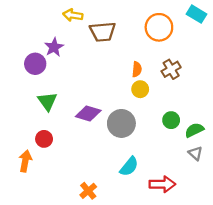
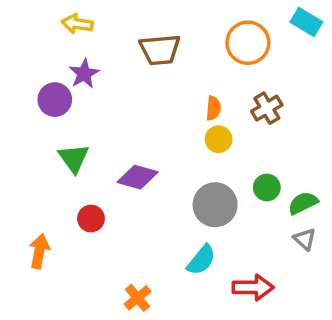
yellow arrow: (73, 15) -> (77, 24), moved
gray circle: (121, 123) -> (215, 205), moved
red circle: (44, 139) -> (91, 219), moved

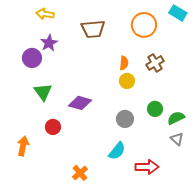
gray circle: (215, 205) -> (125, 119), size x0.7

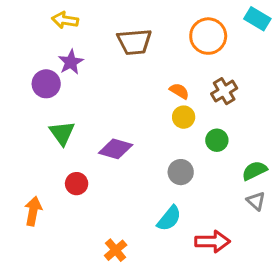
orange semicircle: (124, 63) -> (179, 91), turned -64
green circle: (155, 109) -> (217, 140), moved

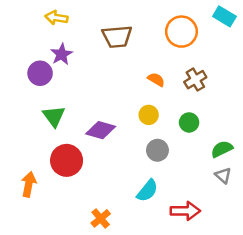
yellow circle: (184, 117) -> (149, 115), moved
red circle: (77, 184) -> (67, 160), size x1.6

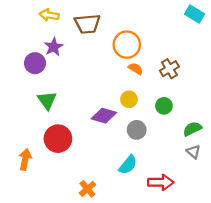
orange circle: (181, 32) -> (127, 45), moved
brown trapezoid: (117, 37) -> (87, 24), moved
purple diamond: (101, 130) -> (104, 116), moved

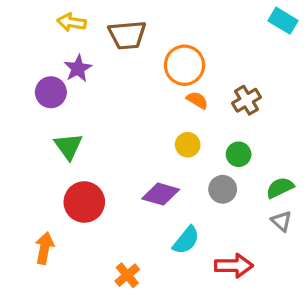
purple diamond: (104, 116) -> (161, 194), moved
gray circle: (137, 130) -> (223, 189), moved
orange arrow: (25, 159) -> (45, 248), moved

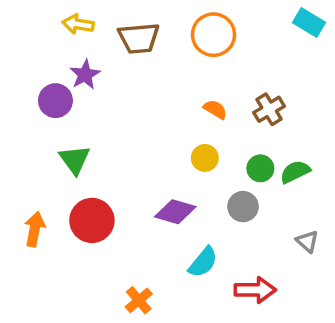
orange circle: (184, 65) -> (213, 35), moved
green semicircle: (280, 188) -> (295, 172), moved
orange arrow: (45, 248) -> (35, 229), moved

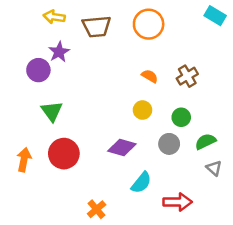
green semicircle: (295, 172) -> (205, 141), moved

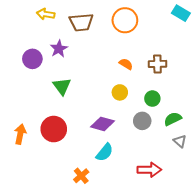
purple star: (59, 52) -> (59, 49), moved
brown cross: (187, 76) -> (157, 64), turned 30
green triangle: (52, 111) -> (62, 86), moved
cyan semicircle: (141, 183) -> (105, 152), moved

